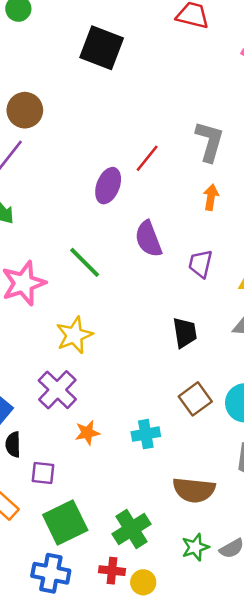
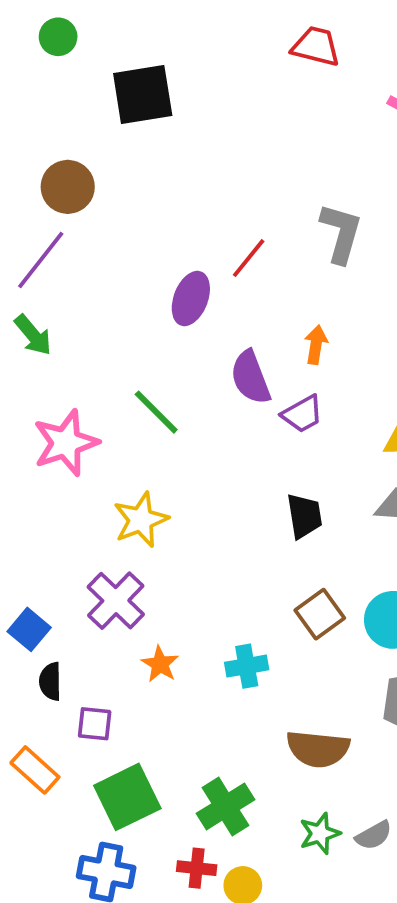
black square: (102, 48) -> (143, 95), moved, turned -30
orange arrow: (211, 197) -> (316, 345), moved
purple trapezoid: (200, 264) -> (302, 414), moved, turned -132
orange star: (87, 433) -> (160, 664), turned -30

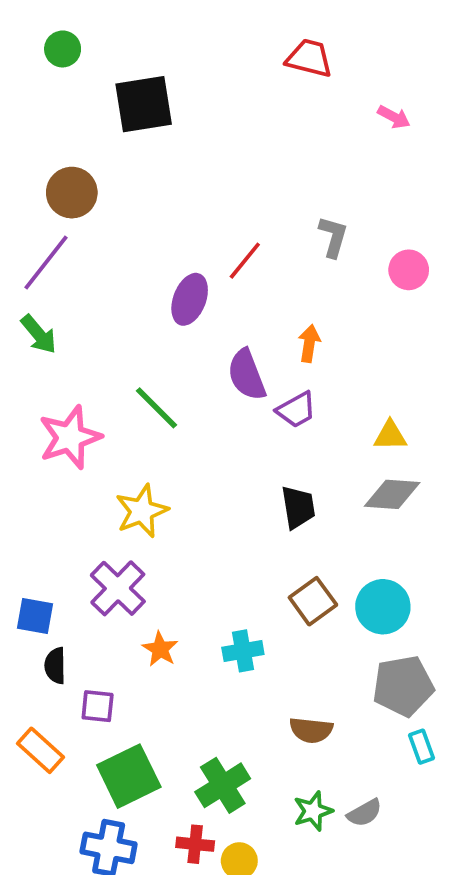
gray L-shape: (341, 233) -> (333, 237), size x0.7
blue square: (29, 629) -> (35, 616), turned -30
brown semicircle: (318, 749) -> (311, 730), size x0.7

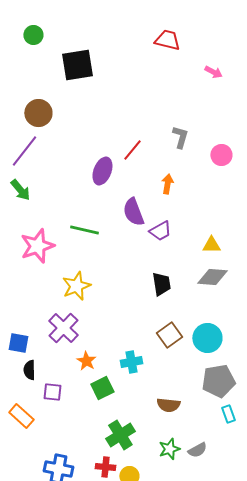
orange arrow: (309, 343) -> (167, 184), moved
green line: (156, 408) -> (84, 230), turned -32
green square: (129, 776) -> (102, 388), moved, size x0.7

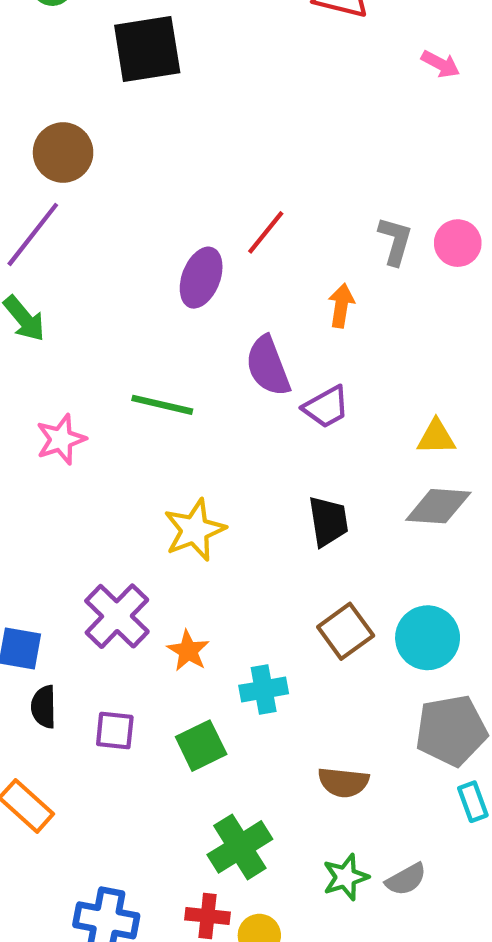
gray L-shape: (180, 137) -> (395, 241), moved
pink star: (37, 246) -> (61, 439), size x0.7
yellow star: (76, 286) -> (195, 530), moved
orange star: (86, 361) -> (188, 651), moved
purple square: (52, 392) -> (115, 731), moved

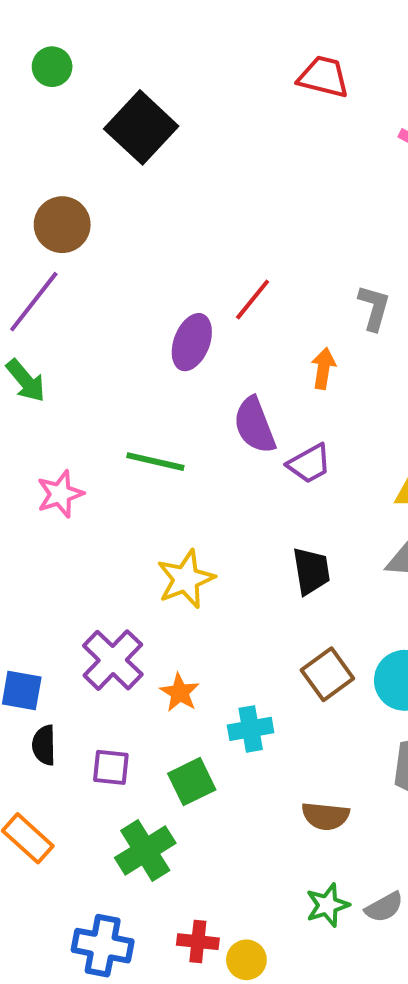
black square: (147, 49) -> (141, 127), turned -38
green cross: (240, 847) -> (145, 850), moved

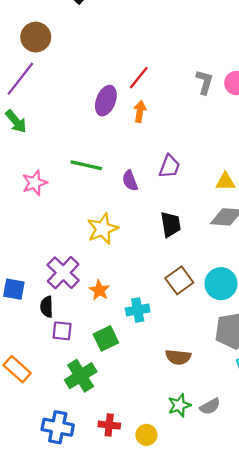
orange arrow: (323, 368) -> (140, 112), moved
purple semicircle: (255, 425) -> (130, 181), moved, size x0.7
purple trapezoid: (309, 464) -> (169, 166), turned -40
black semicircle: (44, 745) -> (47, 307), moved
yellow circle: (246, 960) -> (146, 435), moved

